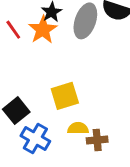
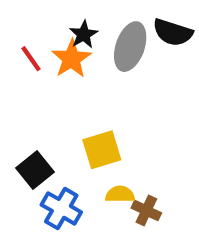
brown cross: (97, 140) -> (146, 210), turned 30

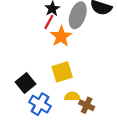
red line: (31, 59) -> (49, 22), moved, turned 64
orange star: (71, 59) -> (61, 36), moved

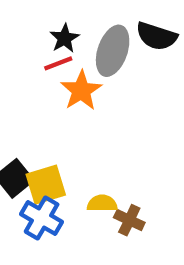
red line: (49, 22) -> (58, 63), turned 40
yellow square: (62, 72) -> (46, 185), moved

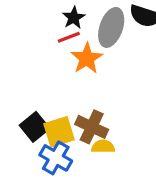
brown cross: (129, 220) -> (92, 127), moved, size x1.4

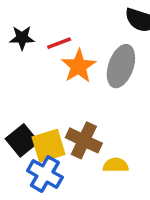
black star: (74, 18) -> (22, 38), moved, turned 30
gray ellipse: (111, 27) -> (121, 66), moved
yellow semicircle: (103, 146) -> (116, 165), moved

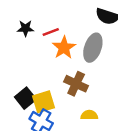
brown cross: (84, 140) -> (76, 84), moved

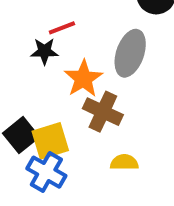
black star: (25, 28) -> (44, 51), moved
orange star: (64, 48) -> (83, 79), moved

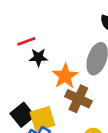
red line: (62, 28) -> (26, 41), moved

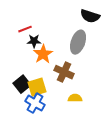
orange star: (65, 76) -> (43, 54), moved

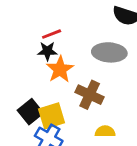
red line: (25, 29) -> (52, 34), moved
gray ellipse: (78, 42) -> (109, 52), turned 75

